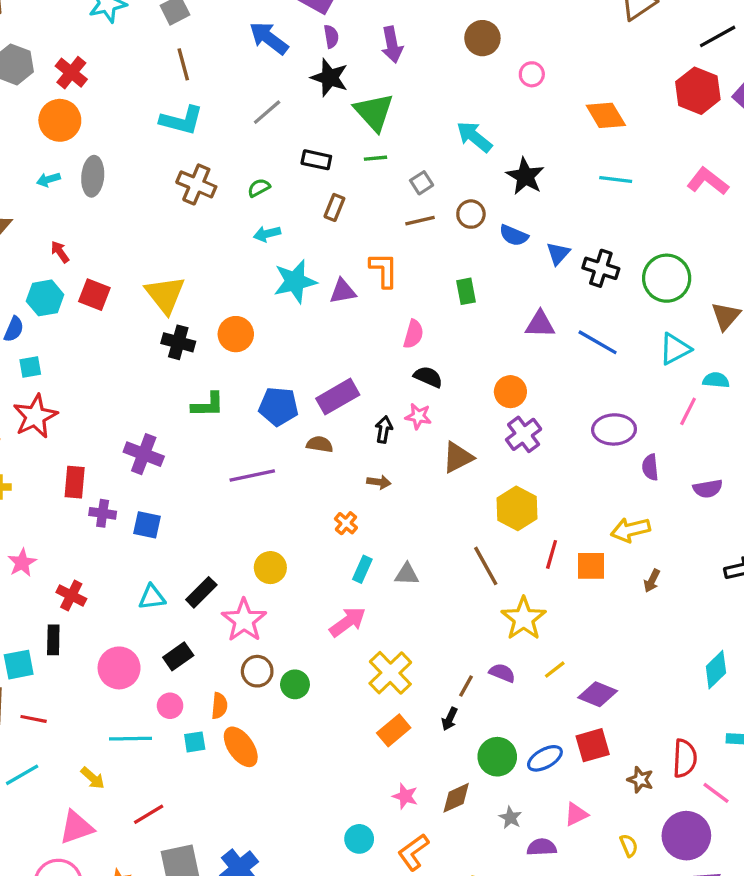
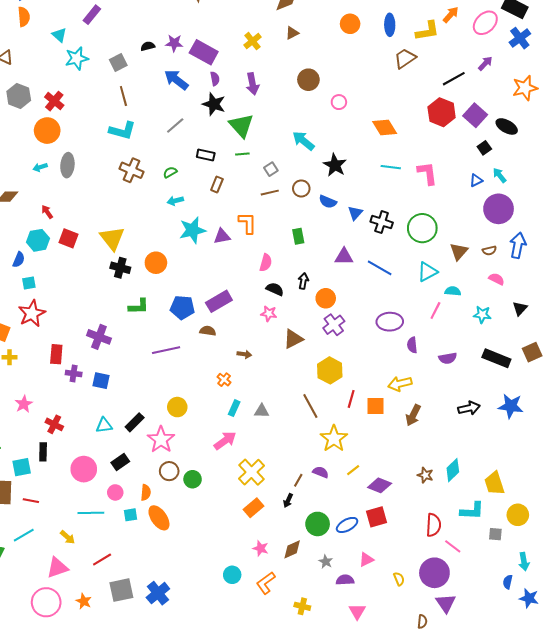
pink L-shape: (708, 181) -> (427, 173), moved, turned 45
black arrow: (384, 429) -> (303, 281), moved
brown arrow: (652, 581) -> (413, 415), size x1.5
brown star: (640, 780) -> (425, 475), moved

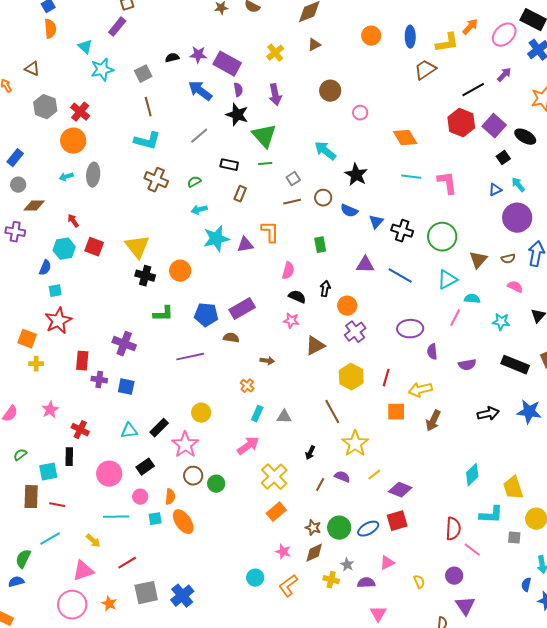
red line: (351, 399) -> (386, 378), moved
brown star: (425, 475) -> (313, 528), moved
black arrow: (288, 501) -> (310, 453), moved
purple circle: (434, 573) -> (454, 576), size x0.6
yellow cross: (302, 606) -> (331, 580), moved

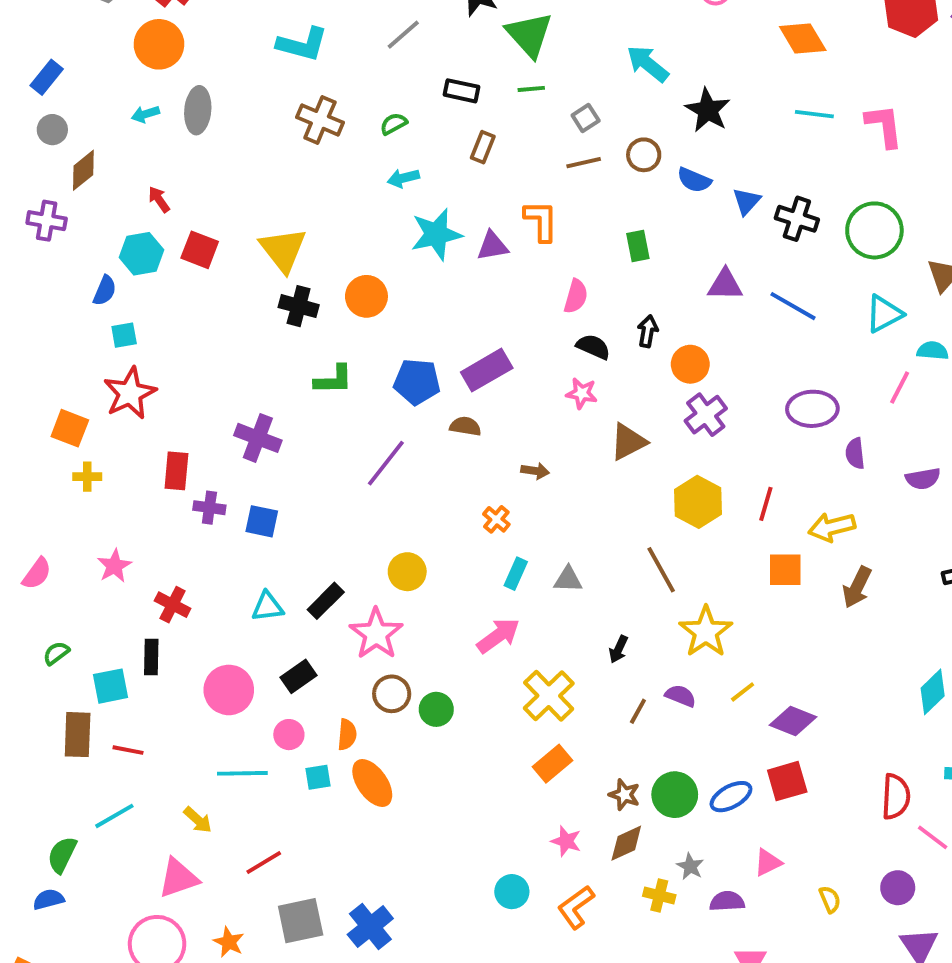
brown diamond: (34, 206) -> (83, 170), turned -40
purple line: (190, 357) -> (386, 463), turned -40

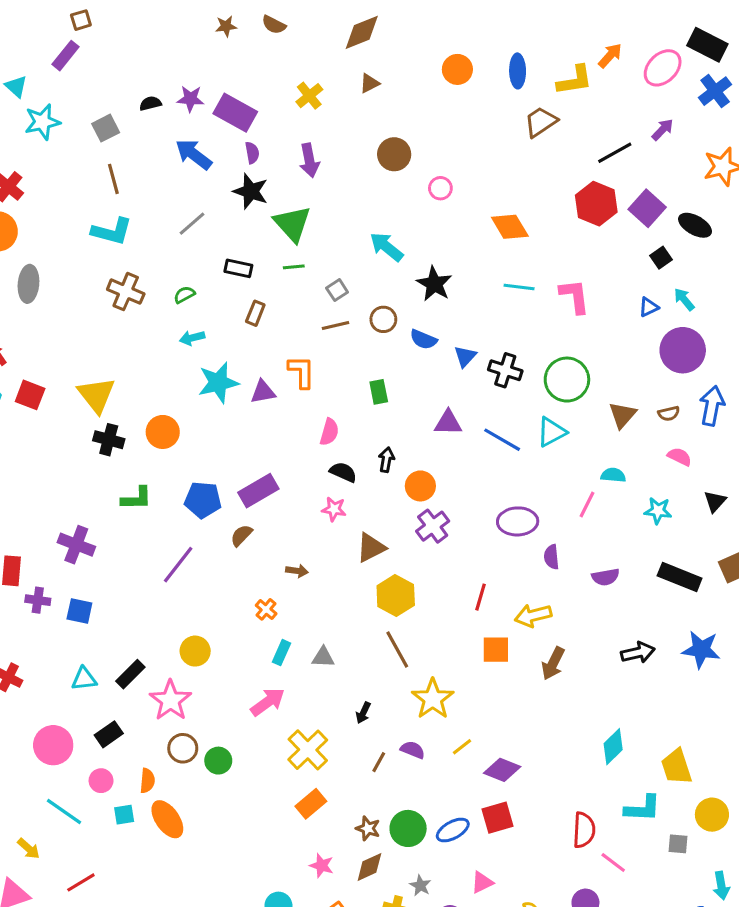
cyan triangle: (884, 314) -> (552, 432), moved
brown semicircle: (465, 426) -> (241, 535), turned -55
yellow hexagon: (698, 502) -> (396, 596), moved
cyan line: (242, 773) -> (64, 812), turned 36

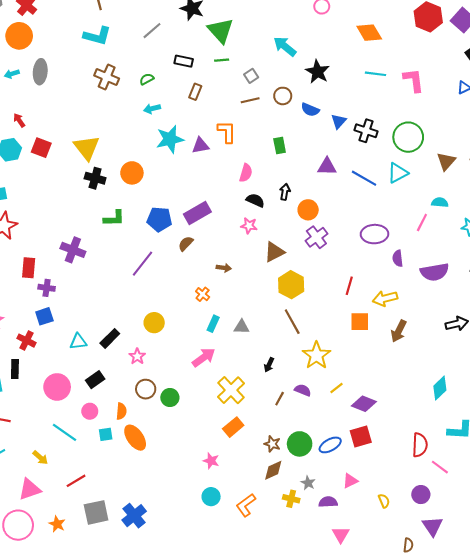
purple semicircle: (606, 577) -> (435, 272), size x1.5
blue square: (79, 611) -> (44, 316), moved, turned -30
pink star: (170, 700) -> (137, 356), size x0.6
pink star: (322, 866) -> (211, 461), moved

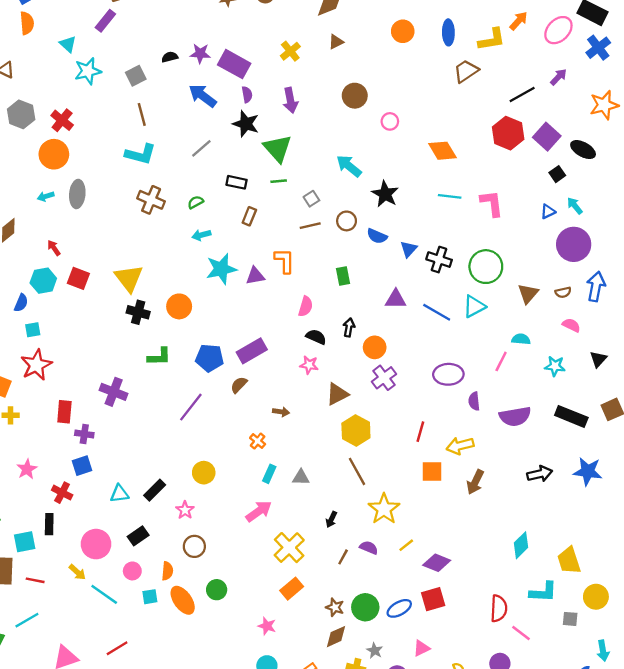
green circle: (170, 398) -> (217, 590), moved
yellow arrow: (40, 458) -> (77, 572), moved

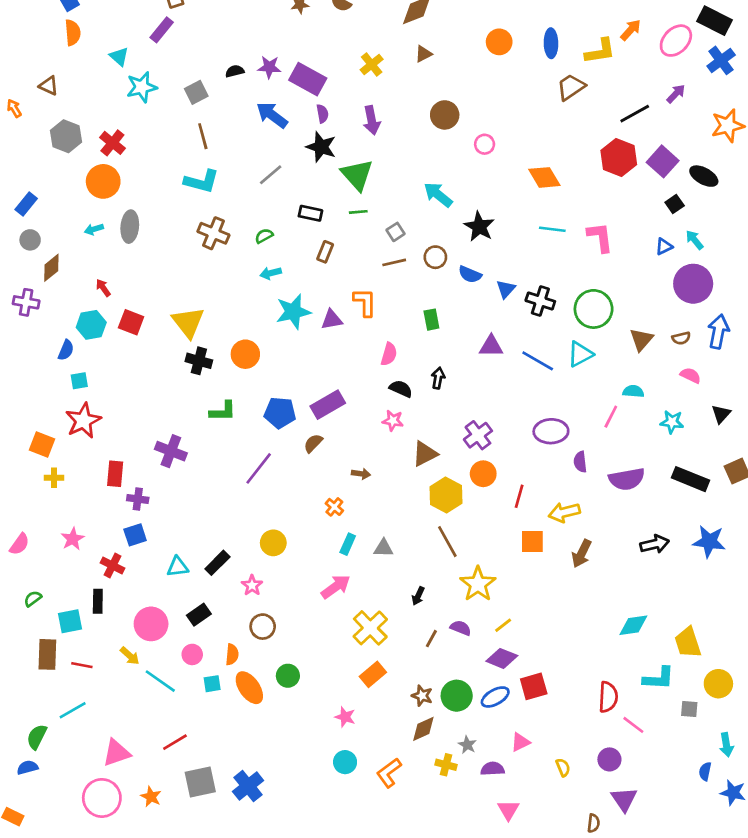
orange circle: (375, 347) -> (483, 474), moved
cyan diamond: (521, 545) -> (633, 625), turned 36
purple diamond: (437, 563) -> (502, 658), moved

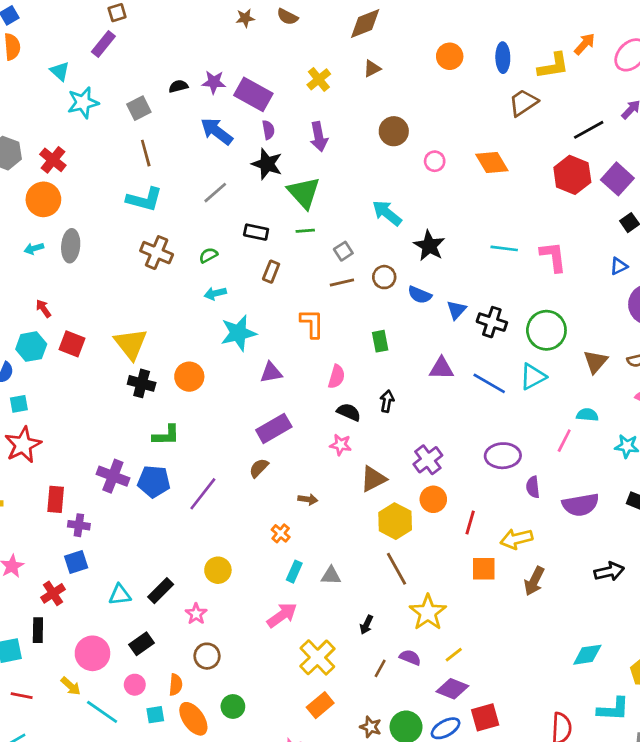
orange diamond: (544, 177) -> (492, 163), moved
purple triangle: (332, 320) -> (271, 373), moved
blue pentagon: (280, 413) -> (154, 482), moved
red cross: (112, 565) -> (53, 593), turned 30

